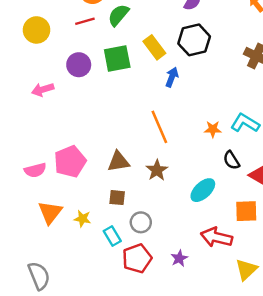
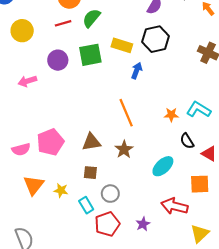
yellow rectangle: (154, 47) -> (122, 45), turned -36

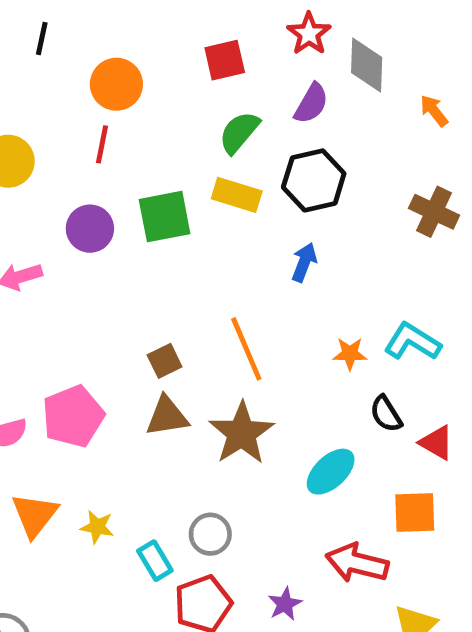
green semicircle: (91, 18) -> (239, 132), moved
red line: (63, 23) -> (102, 144), turned -63
blue arrow: (137, 71) -> (304, 262), moved
brown star: (124, 149) -> (242, 433), size x1.5
brown square: (90, 173) -> (165, 361), moved, turned -32

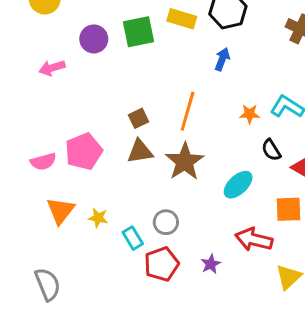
orange line: (246, 349) -> (188, 111), turned 39

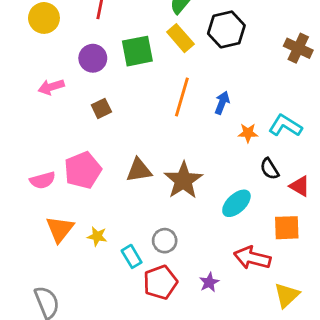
yellow rectangle: (182, 19) -> (180, 38), turned 32
blue arrow: (222, 59) -> (222, 103), moved
orange line: (188, 111) -> (182, 97), moved
brown square: (139, 118) -> (101, 108), moved

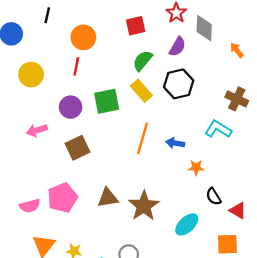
blue arrow: (222, 103) -> (175, 143), turned -102
brown square: (101, 108) -> (78, 148), size x1.5
cyan L-shape: (285, 126) -> (218, 129), moved

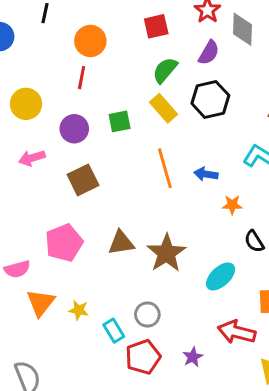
yellow circle: (31, 75) -> (26, 104), moved
green square: (107, 101) -> (120, 121), size x0.7
orange line: (143, 138) -> (165, 168), turned -32
pink semicircle: (30, 206) -> (17, 269), moved

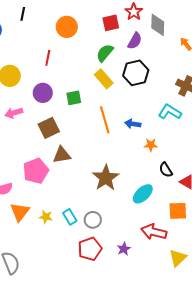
red square: (156, 26) -> (111, 23), moved
orange circle: (90, 41) -> (67, 27), moved
green square: (120, 121) -> (74, 98), moved
brown triangle: (121, 243) -> (62, 155), moved
cyan rectangle: (114, 331) -> (70, 217), moved

